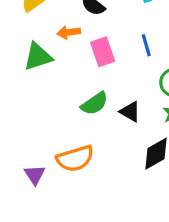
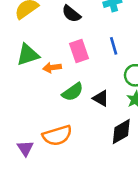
orange arrow: (69, 32) -> (52, 68), moved

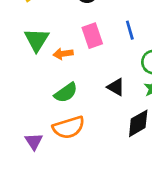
green triangle: (28, 55) -> (37, 40), turned -40
green semicircle: (73, 92) -> (66, 93), moved

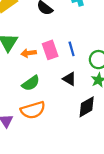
blue line: (130, 30) -> (72, 49), moved
pink rectangle: (92, 36) -> (50, 50), moved

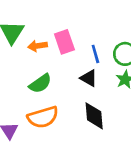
blue line: (72, 49) -> (95, 54), moved
black diamond: (87, 107) -> (94, 116), moved, turned -65

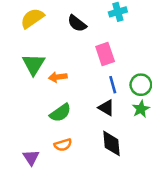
pink rectangle: (64, 42) -> (105, 54), moved
orange semicircle: (43, 117) -> (63, 145), size x0.6

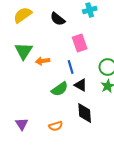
blue line: (113, 85) -> (71, 67), moved
green semicircle: (60, 113) -> (60, 89), moved
orange semicircle: (63, 145) -> (56, 126), moved

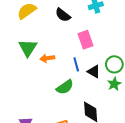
black triangle: (81, 85) -> (94, 72), moved

